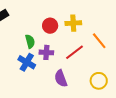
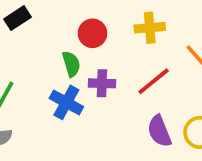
red circle: (50, 26) -> (92, 33), moved
purple semicircle: (61, 78) -> (159, 131), moved

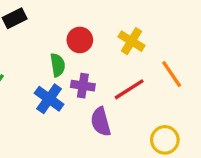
yellow cross: (150, 28) -> (131, 41), turned 30
purple semicircle: (159, 131) -> (101, 122), moved

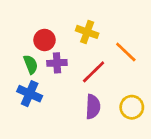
purple cross: (83, 86) -> (57, 63), moved
purple semicircle: (101, 122) -> (93, 107), moved, turned -150

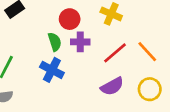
orange line: (126, 52) -> (147, 52), moved
purple semicircle: (93, 107) -> (112, 86), turned 55

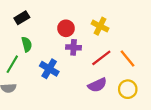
green semicircle: (55, 42) -> (27, 44), moved

